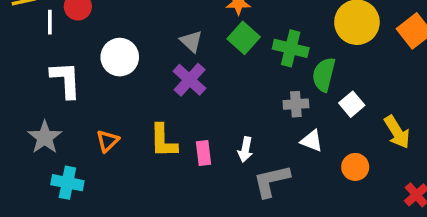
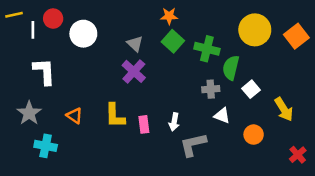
white circle: (120, 57) -> (83, 34), moved
orange triangle: (108, 141) -> (75, 116), turned -42

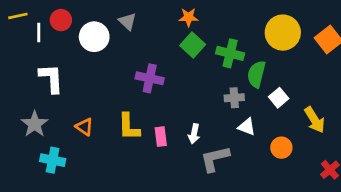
gray triangle: (135, 44) -> (127, 21), moved
purple cross: (134, 71) -> (150, 78), turned -30

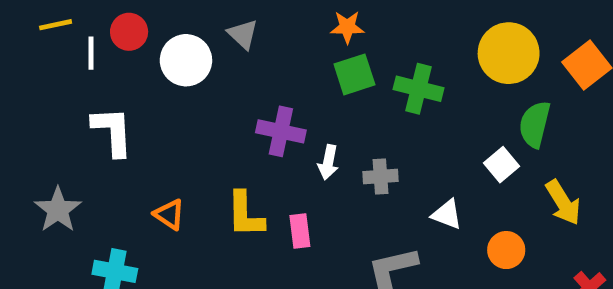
green square: (193, 45) -> (354, 74), turned 30
green semicircle: (256, 74) -> (535, 124), moved
gray cross: (234, 98) -> (380, 176), moved
gray star: (35, 124) -> (58, 210), moved
white arrow: (194, 134) -> (328, 162), moved

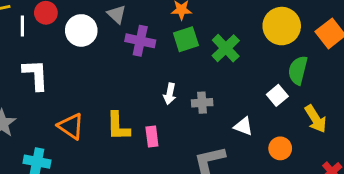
green cross: (418, 89) -> (226, 48), turned 32
purple cross: (281, 131) -> (140, 41), moved
orange triangle: (169, 214) -> (71, 126), size x1.4

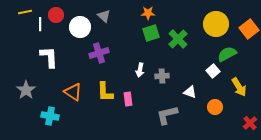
purple cross: (140, 41) -> (99, 53), moved, turned -30
green semicircle: (298, 70) -> (227, 54), turned 48

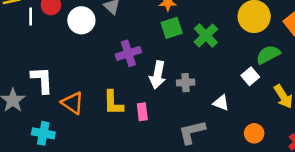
purple cross: (99, 53) -> (128, 53), moved
white L-shape: (49, 57) -> (42, 80), moved
white arrow: (140, 70) -> (158, 75), size x1.5
orange circle: (215, 107) -> (254, 133), moved

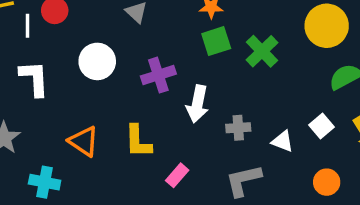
white circle: (81, 20) -> (97, 61), moved
white square: (250, 76) -> (322, 126), moved
white L-shape: (42, 80) -> (34, 78), moved
gray cross: (186, 83) -> (238, 128), moved
pink rectangle: (142, 112) -> (177, 175), moved, turned 48

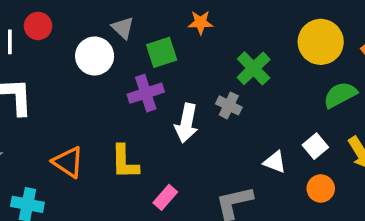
green square: (216, 41) -> (162, 52), moved
white circle: (97, 61) -> (95, 56), moved
gray cross: (238, 128) -> (229, 105), moved, turned 30
orange circle: (327, 182) -> (321, 188), moved

